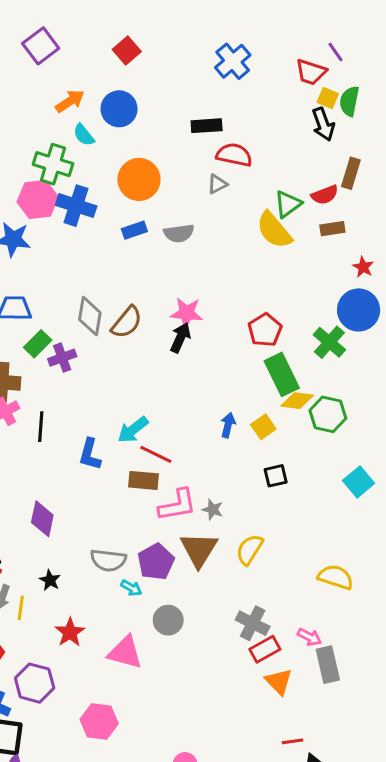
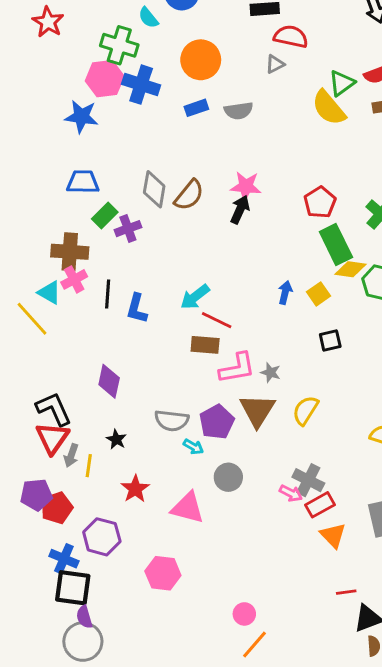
blue L-shape: (90, 454) -> (137, 309), moved
pink arrow: (309, 637) -> (291, 493), moved

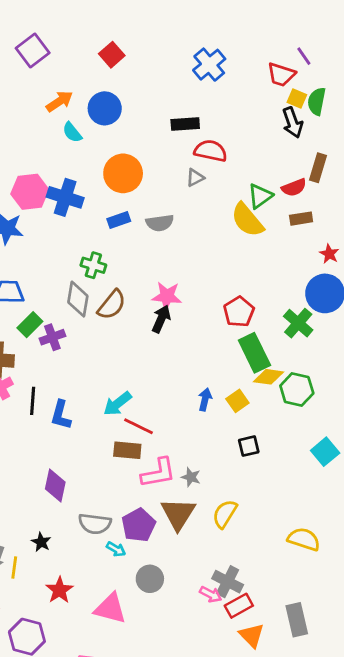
green cross: (119, 45) -> (93, 265), moved, size x0.7
purple diamond: (109, 381) -> (55, 486), moved

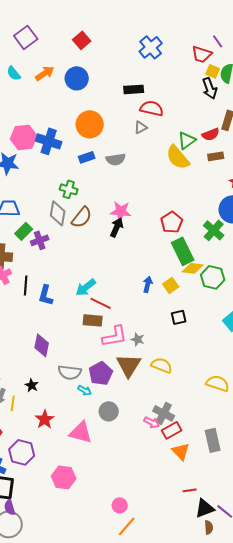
cyan semicircle: (72, 132) -> (14, 73), moved
yellow semicircle: (225, 514) -> (162, 365), turned 80

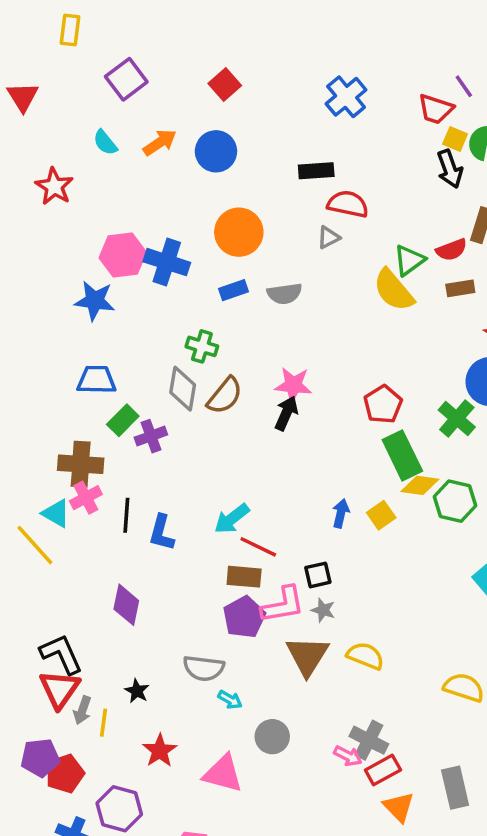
black square: (179, 317) -> (318, 575), moved
purple diamond: (42, 345) -> (126, 605), moved
purple pentagon: (101, 373) -> (244, 617), moved

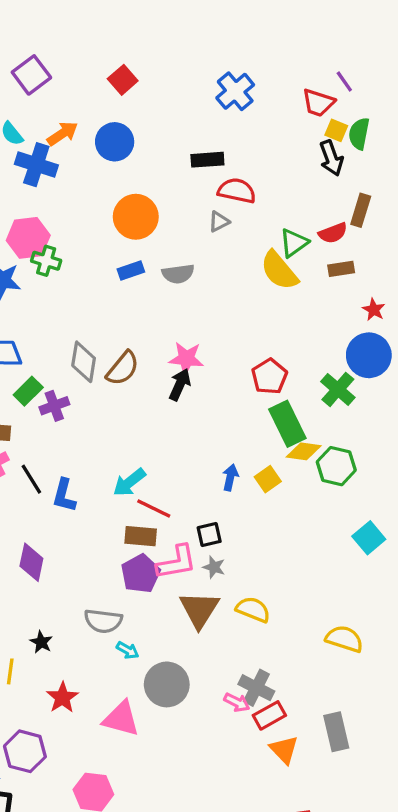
blue cross: (167, 262) -> (36, 165), moved
green cross: (202, 346) -> (46, 261), moved
black line: (126, 515) -> (31, 479), turned -36
gray circle: (272, 737) -> (167, 684), size x1.4

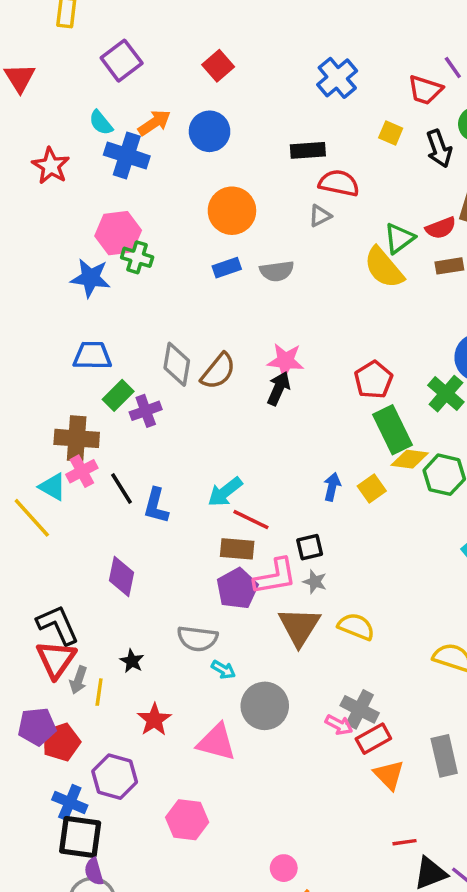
yellow square: (336, 130) -> (391, 133), moved

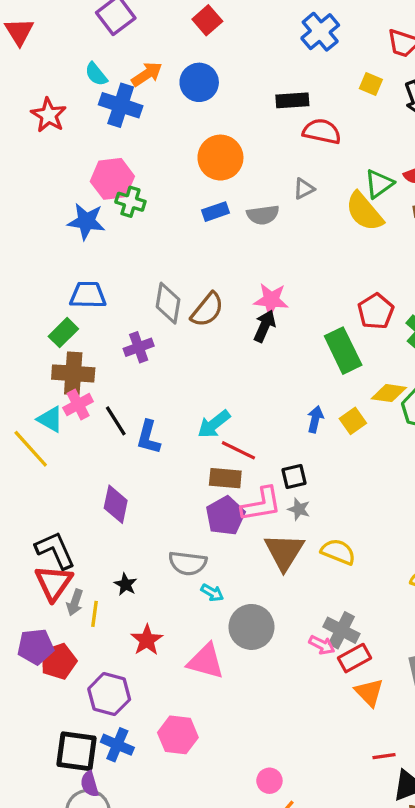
gray triangle: (320, 216) -> (304, 189), moved
red pentagon: (373, 380) -> (376, 311), moved
green rectangle: (118, 395) -> (63, 333), moved
green rectangle: (392, 430) -> (343, 351), moved
blue cross: (70, 803) -> (117, 745), moved

